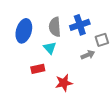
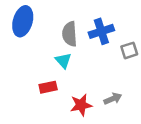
blue ellipse: (24, 31) -> (23, 21), moved
gray arrow: (88, 55) -> (113, 99), moved

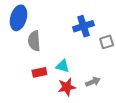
gray semicircle: (70, 34) -> (34, 41), moved
cyan triangle: (63, 61) -> (63, 66), moved, turned -32

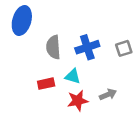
blue cross: (84, 26) -> (87, 47), moved
gray semicircle: (34, 41) -> (53, 47), moved

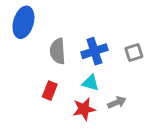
cyan triangle: (73, 76) -> (91, 83), moved
red rectangle: (46, 84) -> (50, 91), turned -56

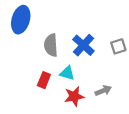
blue cross: (94, 51) -> (83, 45), turned -30
cyan triangle: (91, 83) -> (67, 73), moved

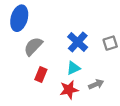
gray semicircle: (51, 45) -> (33, 46), moved, turned 48
cyan triangle: (67, 73) -> (73, 68), moved, turned -40

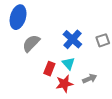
cyan triangle: (73, 68) -> (68, 63), turned -48
red rectangle: (41, 75) -> (49, 69), moved

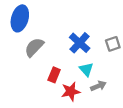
cyan triangle: (68, 63) -> (86, 69), moved

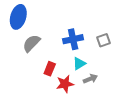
blue cross: (80, 43) -> (73, 39), turned 36
cyan triangle: (86, 69) -> (79, 64), turned 40

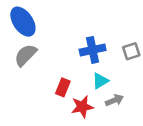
blue ellipse: (18, 17) -> (23, 22), turned -50
gray semicircle: (31, 43) -> (26, 55), moved

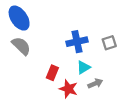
gray semicircle: (26, 55) -> (21, 46), turned 90
red star: (82, 107) -> (68, 89), turned 30

